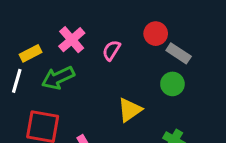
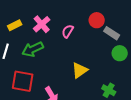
yellow rectangle: (31, 53) -> (15, 25), moved
green circle: (172, 84) -> (120, 53), moved

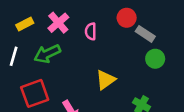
pink semicircle: (68, 31) -> (91, 31), turned -32
red square: (23, 81) -> (35, 93), turned -30

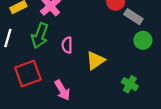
pink semicircle: (91, 31) -> (67, 45), moved
green arrow: (47, 54) -> (40, 36), turned -45

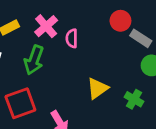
pink semicircle: (67, 45) -> (72, 38), moved
green cross: (130, 84) -> (134, 99), moved

